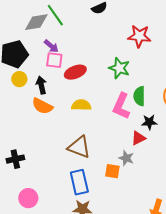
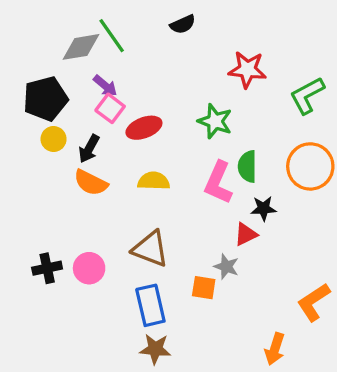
pink square: (54, 60) -> (110, 108), turned 30
black arrow: (41, 85) -> (89, 149), turned -138
pink circle: (28, 198) -> (89, 268), moved

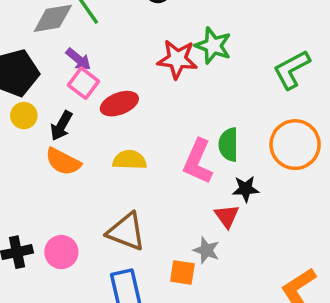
red star: (247, 70) -> (177, 59), moved
green star: (215, 121) -> (213, 46), moved
red triangle: (246, 234) -> (227, 216), turned -40

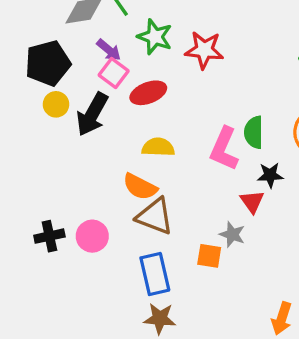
green star: (213, 46) -> (155, 37), moved
black arrow: (61, 126) -> (92, 114), size x1.5
orange semicircle: (63, 162) -> (140, 187), moved

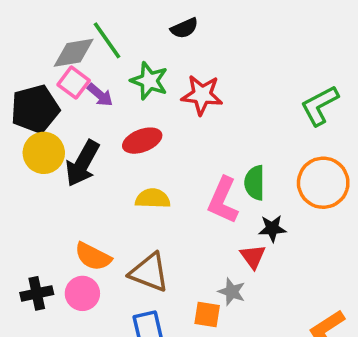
pink square: (114, 73) -> (74, 83), moved
yellow circle: (56, 104) -> (44, 153), size x1.5
orange semicircle: (140, 187) -> (93, 257), moved

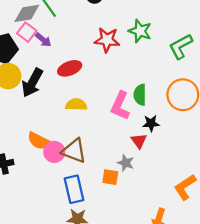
green star: (149, 81) -> (140, 31), moved
pink circle: (82, 293) -> (54, 152), moved

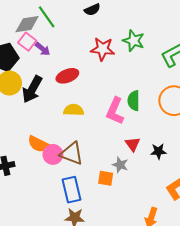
black star: (151, 123) -> (158, 151), moved

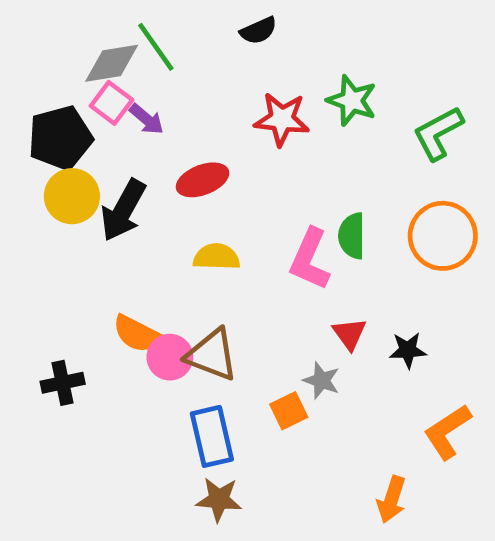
orange square: (106, 178) -> (289, 411), turned -35

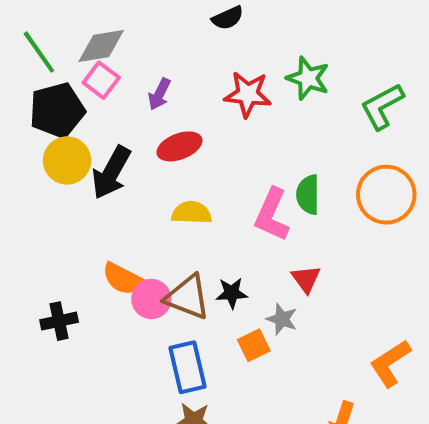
green line: (156, 47) -> (39, 52), moved
purple arrow: (147, 119) -> (159, 94), moved, turned 76
black star: (408, 350) -> (232, 293), moved

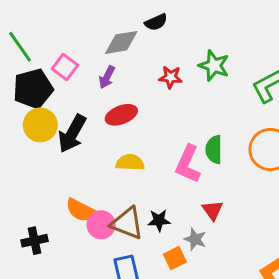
gray diamond: (101, 46) -> (121, 42), moved
red star: (248, 94) -> (171, 77), size x0.7

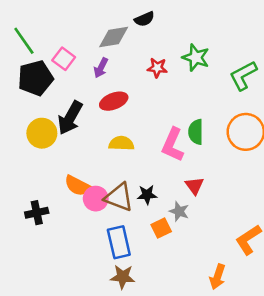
yellow circle: (40, 125) -> (42, 133), moved

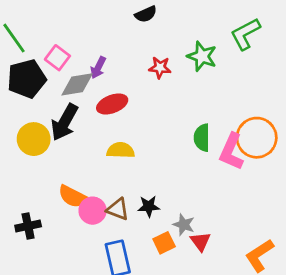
gray diamond: (114, 37) -> (77, 84), moved
green L-shape: (243, 75) -> (245, 34), moved
pink L-shape: (173, 145) -> (231, 152), moved
red triangle: (194, 186) -> (201, 241), moved
brown triangle: (119, 197) -> (118, 209), size x0.7

